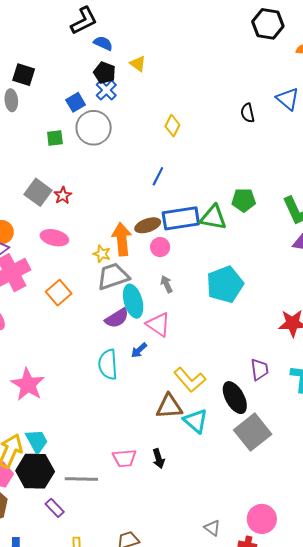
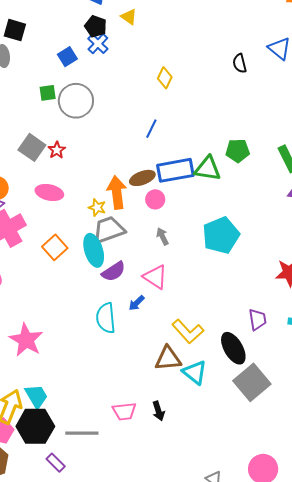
gray circle: (94, 128) -> (76, 101), moved
cyan ellipse: (133, 301) -> (94, 250), moved

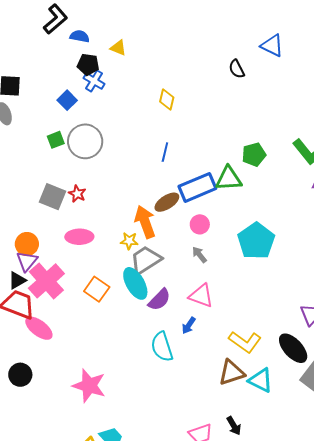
pink circle: (155, 199) -> (200, 224), moved

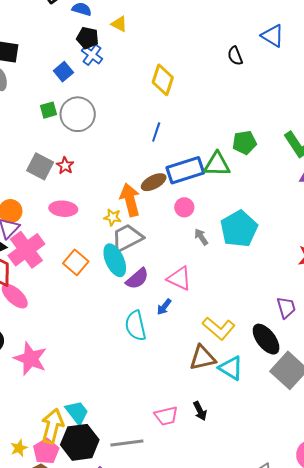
yellow diamond: (167, 99) -> (163, 80), size x1.4
gray arrow: (199, 255) -> (201, 237), moved
pink star: (89, 386) -> (30, 359), moved

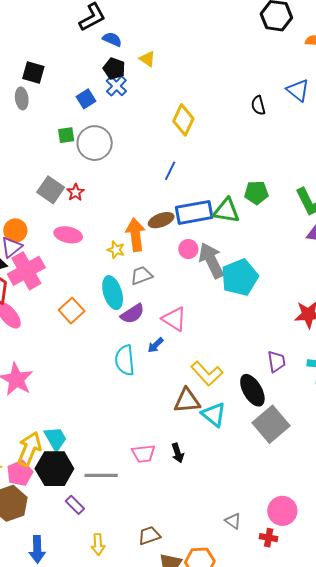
gray arrow: (201, 237) -> (211, 260), moved, size x2.0
gray trapezoid: (127, 238) -> (141, 275), moved, size x0.7
orange square: (76, 262) -> (72, 311), moved

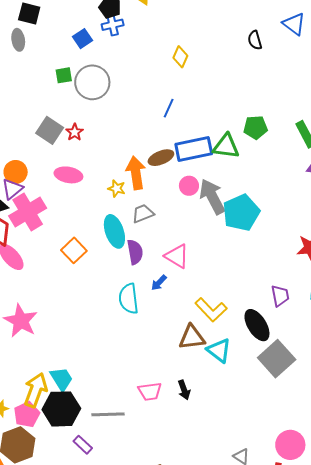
blue cross: (116, 86) -> (113, 25), turned 35
yellow diamond: (183, 120) -> (180, 57), size x0.7
purple semicircle: (133, 314) -> (135, 252), turned -65

